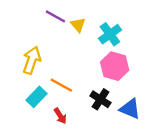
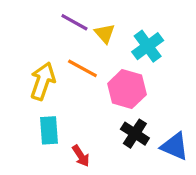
pink hexagon: (115, 66) -> (127, 89), moved
orange line: (61, 85) -> (82, 68), moved
cyan rectangle: (37, 97) -> (49, 130), turned -48

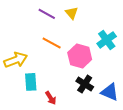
yellow triangle: (105, 33) -> (72, 13), moved
cyan cross: (148, 46) -> (107, 40), moved
yellow arrow: (43, 81) -> (16, 60), moved, turned 50

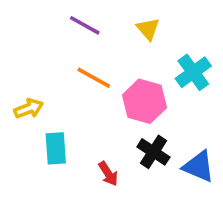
yellow triangle: (72, 13) -> (148, 29), moved
yellow arrow: (16, 60) -> (29, 109), size x0.7
red arrow: (51, 98) -> (108, 174), moved

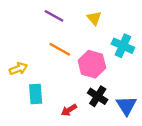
cyan cross: (193, 72) -> (123, 46), turned -30
blue triangle: (199, 166) -> (126, 105), turned 35
red arrow: (108, 174) -> (69, 110), turned 91

